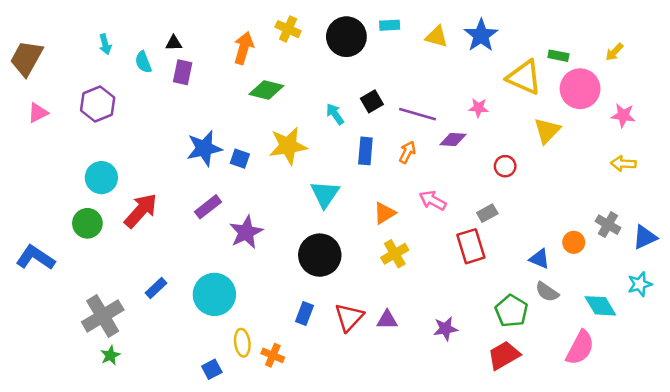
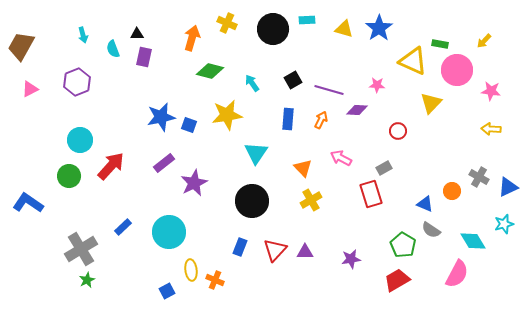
cyan arrow: (335, 114) -> (252, 83), moved
orange triangle: (385, 213) -> (303, 168), turned -42

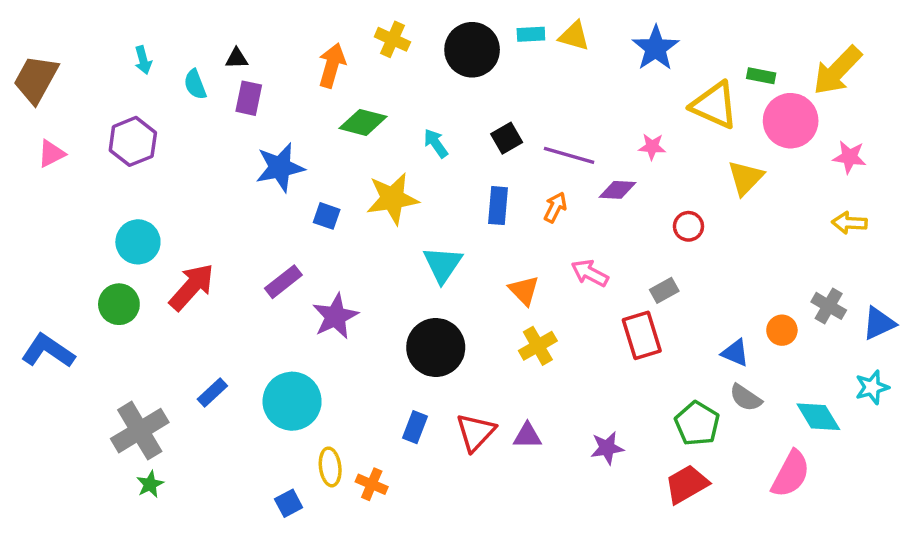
yellow triangle: (344, 29) -> (574, 36), moved
yellow arrow: (484, 41) -> (837, 71), size x2.0
blue star: (161, 117) -> (280, 167), moved

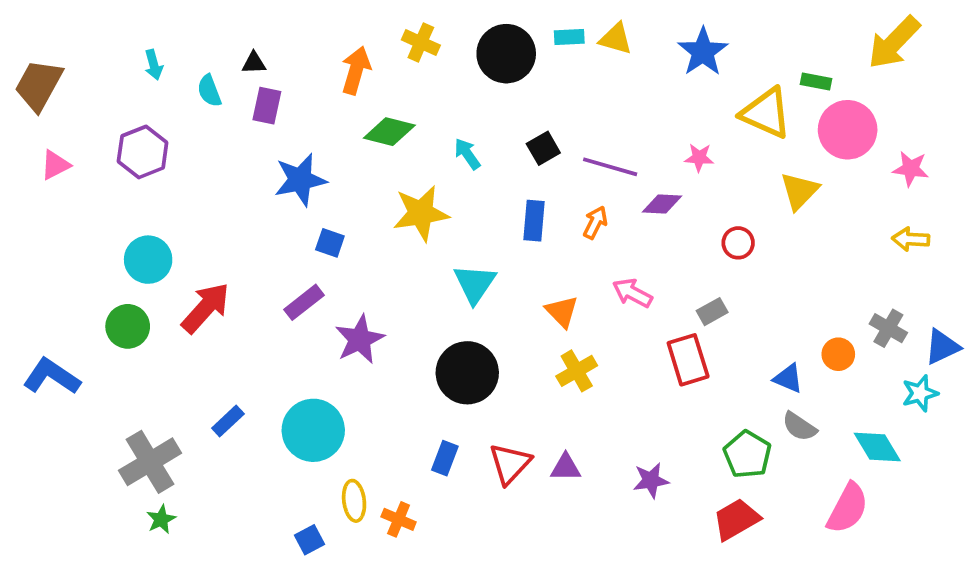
yellow arrow: (837, 71) -> (894, 43), moved
blue square: (327, 216) -> (330, 243), moved
cyan star: (872, 387) -> (920, 393), moved

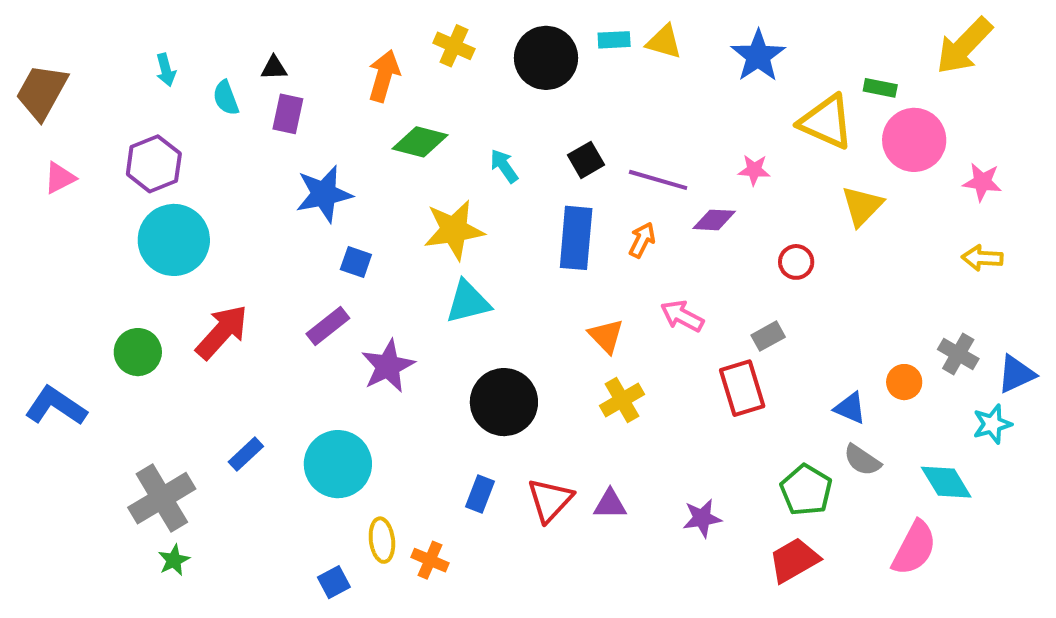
blue rectangle: (534, 221) -> (576, 238), size x1.4
cyan circle: (148, 260) -> (174, 240), moved, size x1.4
cyan triangle: (475, 284) -> (468, 302), moved, turned 42

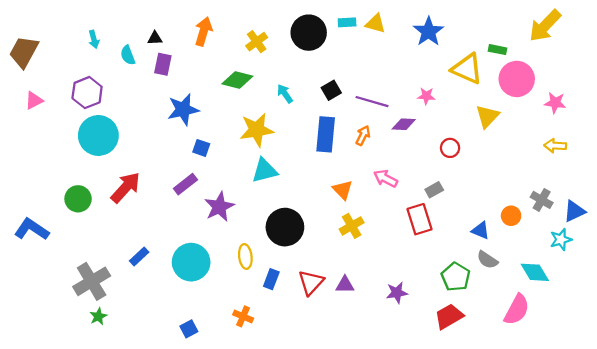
yellow cross: (454, 46) -> (257, 42), moved, turned 30
orange arrow: (384, 76) -> (204, 31), moved
yellow ellipse: (382, 540) -> (245, 256), moved

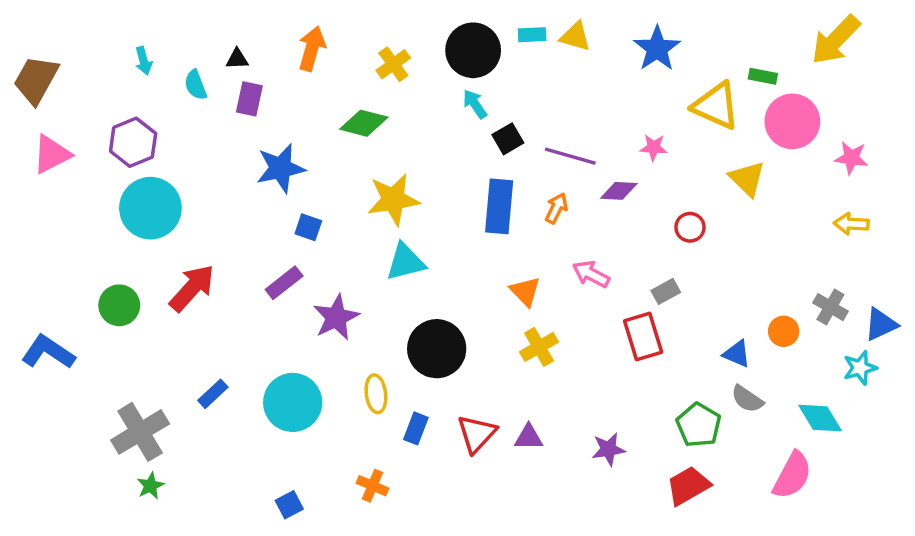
cyan arrow: (285, 94) -> (475, 104), moved
pink triangle: (34, 100) -> (52, 154), size x1.4
yellow triangle: (487, 116) -> (747, 179), turned -30

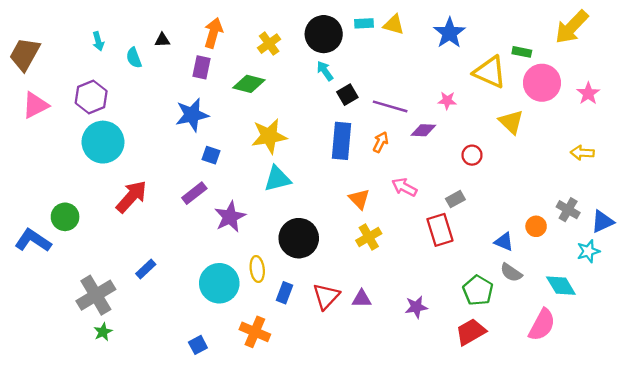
purple rectangle: (249, 99) -> (201, 67), moved
pink star: (851, 158) -> (588, 93), moved, turned 30
green circle: (119, 305) -> (65, 217), moved
cyan circle: (293, 402) -> (219, 283), moved
orange cross: (372, 486) -> (255, 332), size x1.4

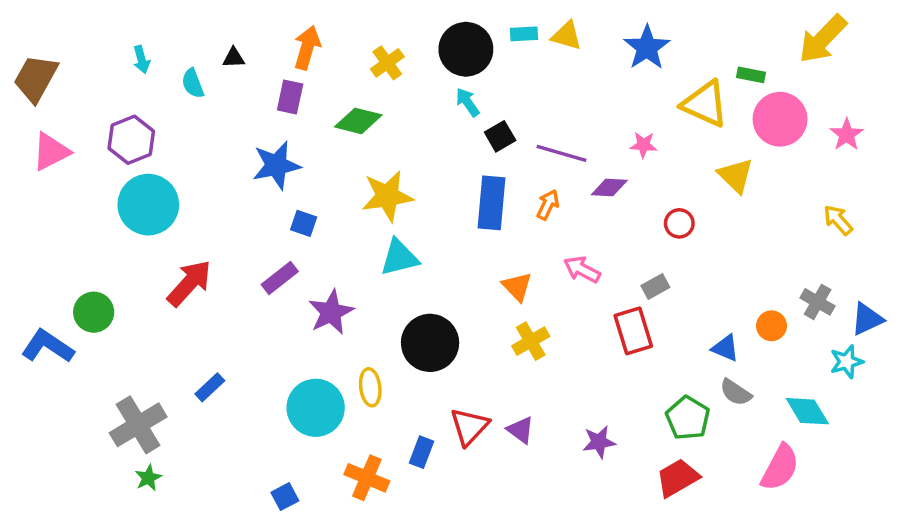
yellow arrow: (582, 153) -> (838, 220), turned 45
blue rectangle: (285, 293) -> (421, 452), moved
purple triangle: (362, 299) -> (520, 430), turned 36

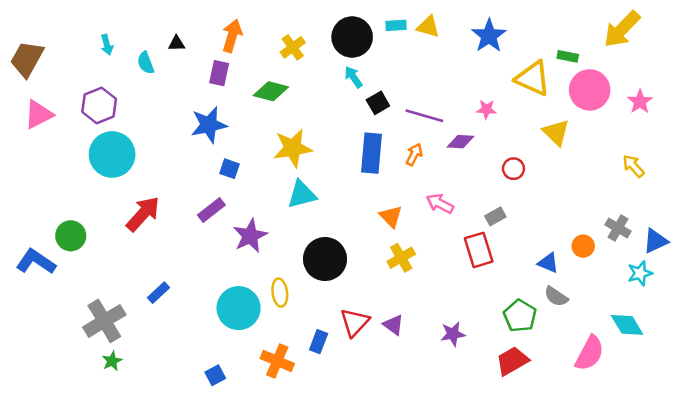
cyan diamond: (807, 411) -> (627, 325), moved

